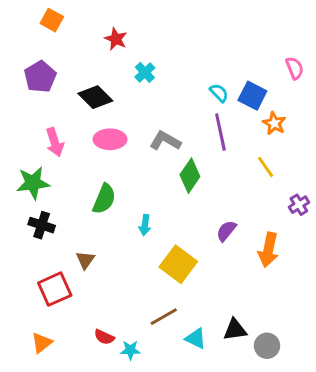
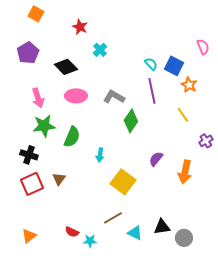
green star: (33, 183) -> (44, 126), moved
red square: (55, 289) -> (32, 184), moved

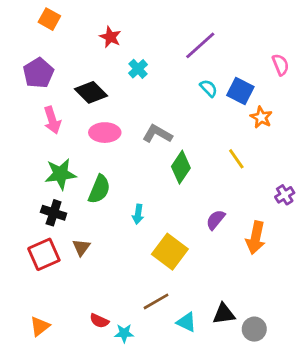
purple line: (152, 91) -> (200, 45), moved, turned 60
pink arrow: (38, 98) -> (52, 120), moved
yellow line: (183, 115) -> (236, 159), moved
black cross: (29, 155) -> (54, 213), moved

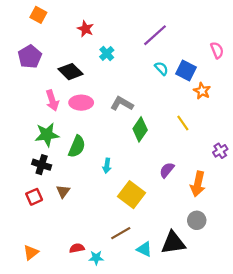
pink arrow: (52, 120) -> (52, 100), moved
red square: (44, 254) -> (34, 197), size x0.7
black triangle: (224, 314) -> (173, 243), size x1.4
red semicircle: (99, 321) -> (77, 248), turned 144
gray circle: (254, 329) -> (197, 220), moved

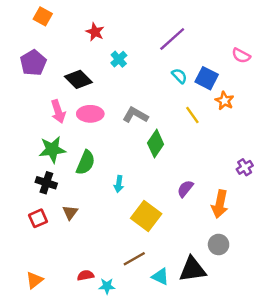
pink semicircle: (217, 50) -> (241, 56), turned 140
yellow line: (183, 123) -> (192, 115), moved

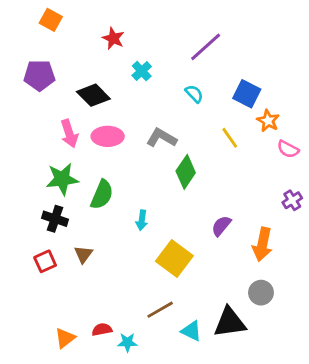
pink semicircle: (241, 56) -> (288, 149), moved
purple pentagon: (33, 63) -> (39, 75), turned 30
cyan semicircle: (179, 76) -> (194, 94), moved
orange triangle: (34, 280) -> (65, 338), moved

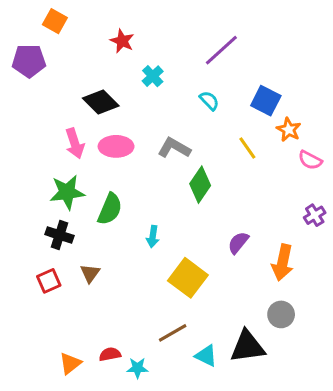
purple pentagon: (39, 75) -> (29, 61), moved

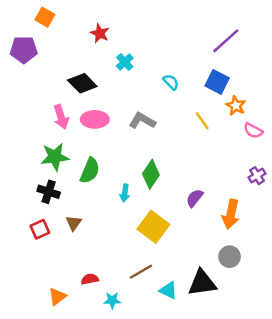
purple line: (221, 50) -> (226, 41), moved
green diamond: (200, 185) -> (151, 174), moved
red semicircle: (110, 354) -> (90, 279), moved

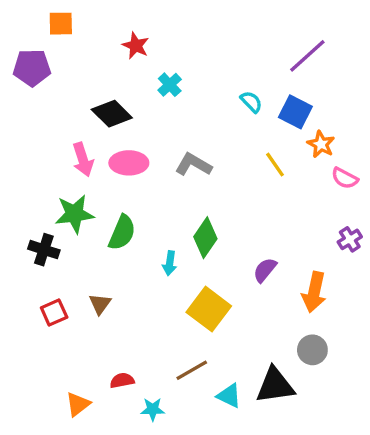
orange square: (45, 17) -> (61, 24), turned -30
cyan semicircle: (171, 82) -> (251, 102), moved
black cross: (49, 192) -> (44, 250), moved

